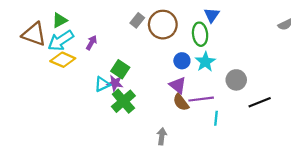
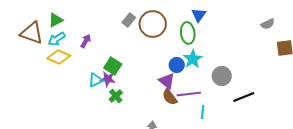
cyan arrow: (61, 41) -> (57, 39), size x0.7
blue circle: (182, 61) -> (177, 65), moved
green cross: (123, 101) -> (116, 96), size x0.6

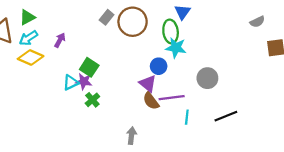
cyan star: (193, 59) -> (176, 48), moved, turned -30
black line: (244, 97) -> (226, 116), moved

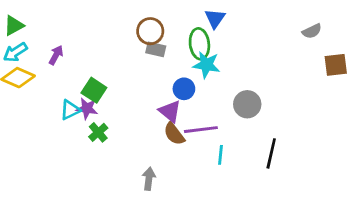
gray rectangle: (107, 17) -> (156, 49), moved, turned 64
brown circle: (133, 22) -> (150, 31), size x0.7
black line: (226, 116) -> (271, 153), turned -55

